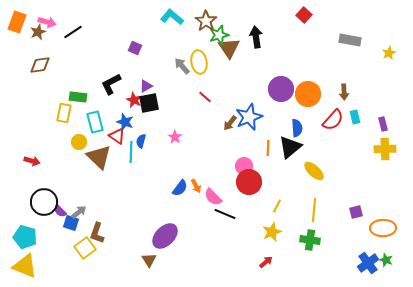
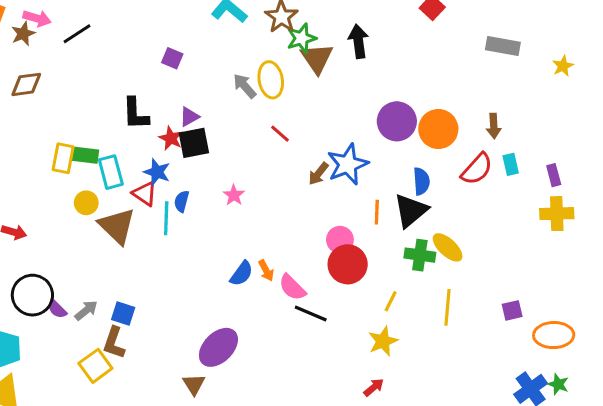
black L-shape: (111, 84) -> (135, 114), turned -65
green rectangle: (78, 97) -> (85, 155), moved
blue square: (71, 223) -> (123, 314), moved
green cross: (310, 240) -> (420, 255), moved

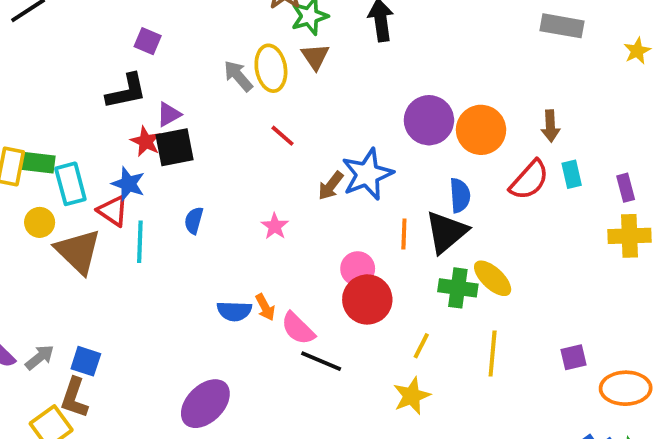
brown triangle: (317, 58) -> (315, 57), moved, size x0.7
black L-shape: (135, 114) -> (126, 91), moved, turned -100
pink star: (234, 195) -> (275, 226), moved
blue semicircle: (182, 201) -> (194, 220), moved
blue semicircle: (242, 274) -> (234, 311), turned 56

